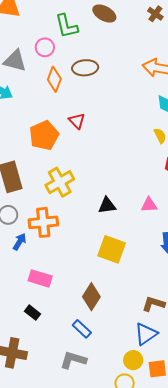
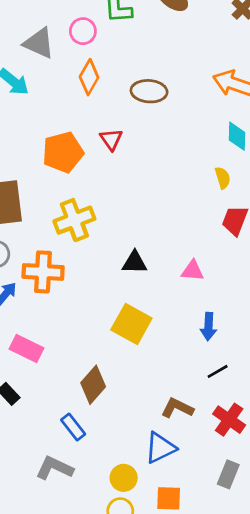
brown ellipse: (85, 68) -> (149, 91), moved
yellow circle: (133, 360) -> (124, 478), moved

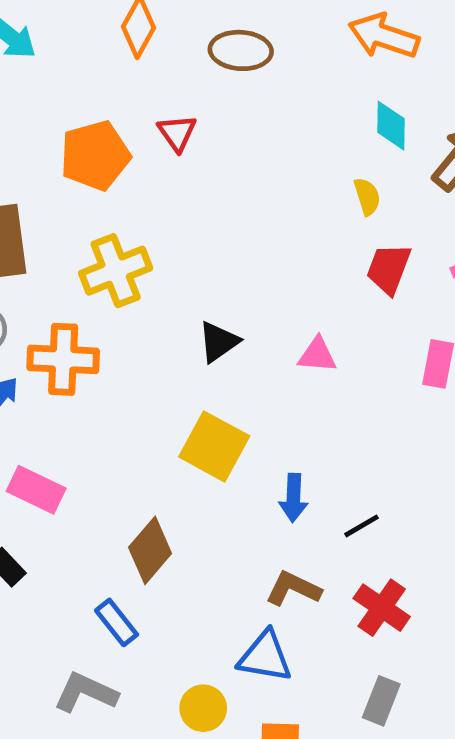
black triangle: (135, 262) -> (219, 342), turned -36
blue arrow: (209, 327) -> (293, 498), moved
blue triangle: (160, 448) -> (265, 657), turned 36

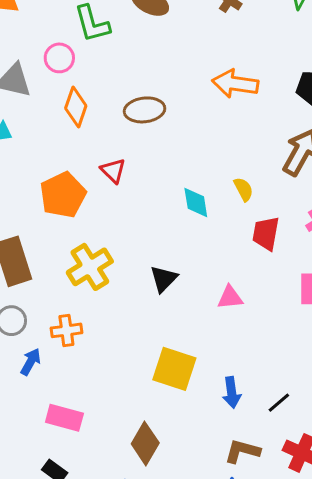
cyan diamond: (391, 126) -> (196, 202), moved
black triangle: (219, 342) -> (164, 279), moved
orange cross: (63, 359) -> (66, 330), size x0.7

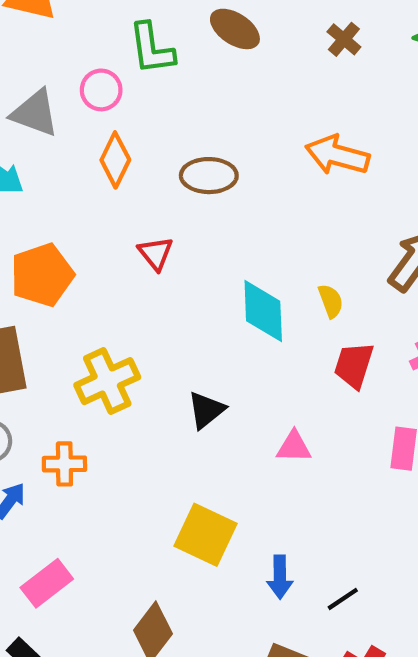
orange pentagon: (63, 195) -> (42, 275), moved
cyan diamond: (196, 202) -> (263, 311), size x1.4
pink rectangle: (64, 418) -> (47, 583), turned -60

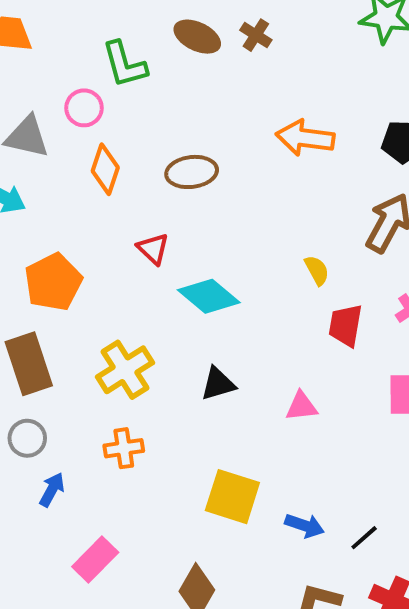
brown cross: (344, 39) -> (256, 35), moved
cyan diamond: (263, 311) -> (209, 296), moved, turned -40
black triangle: (206, 410) -> (218, 384), turned 30
orange cross: (64, 464) -> (124, 448), moved
blue arrow: (280, 577) -> (305, 526), turned -63

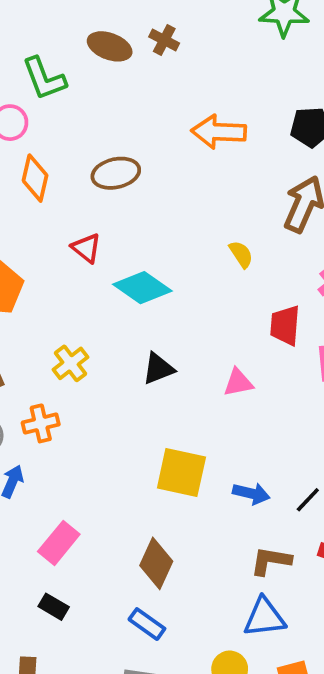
red trapezoid: (346, 325) -> (285, 325), moved
yellow cross: (125, 370) -> (70, 363), size x0.7
orange cross: (124, 448) -> (41, 423), moved

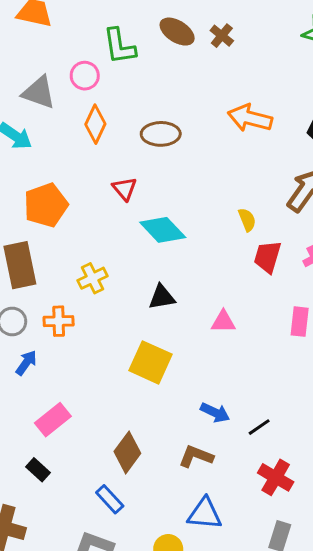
red trapezoid: (285, 325) -> (267, 257), moved
yellow square: (181, 473) -> (151, 362), moved
brown L-shape: (271, 561) -> (196, 456), moved

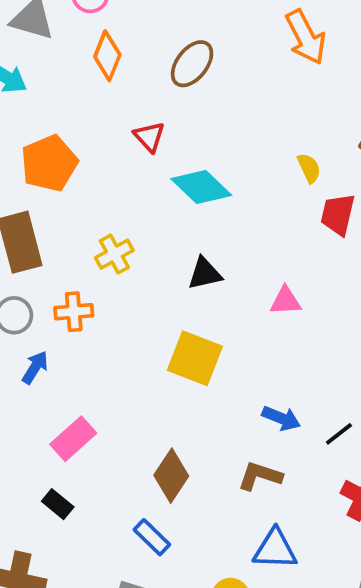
orange arrow: (250, 118) -> (306, 37), turned -129
brown ellipse: (161, 134) -> (192, 64), turned -48

